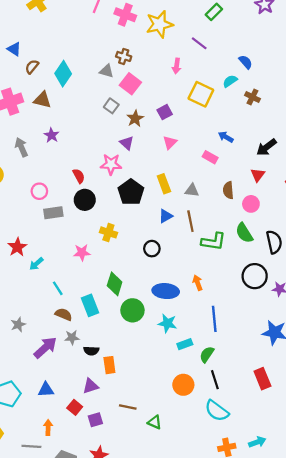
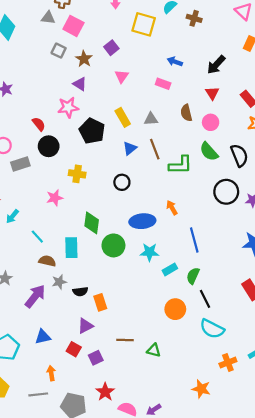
cyan rectangle: (90, 305) -> (71, 248), turned 30

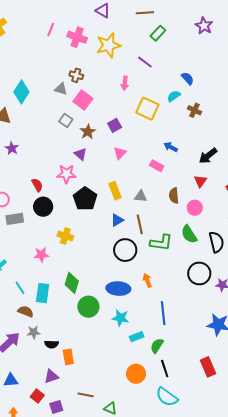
black circle: (122, 182) -> (125, 250), moved, size x1.5
cyan rectangle: (71, 248) -> (43, 293), moved

